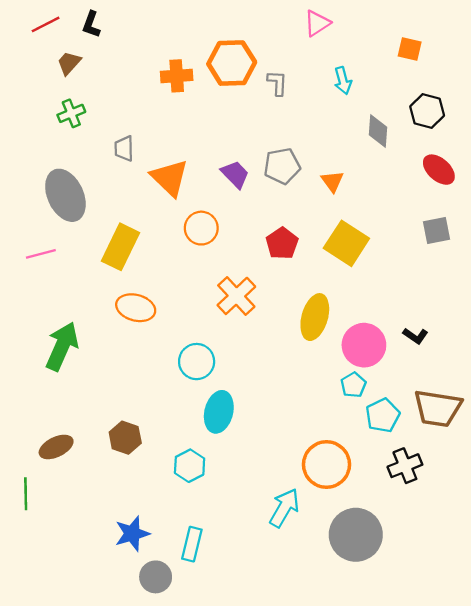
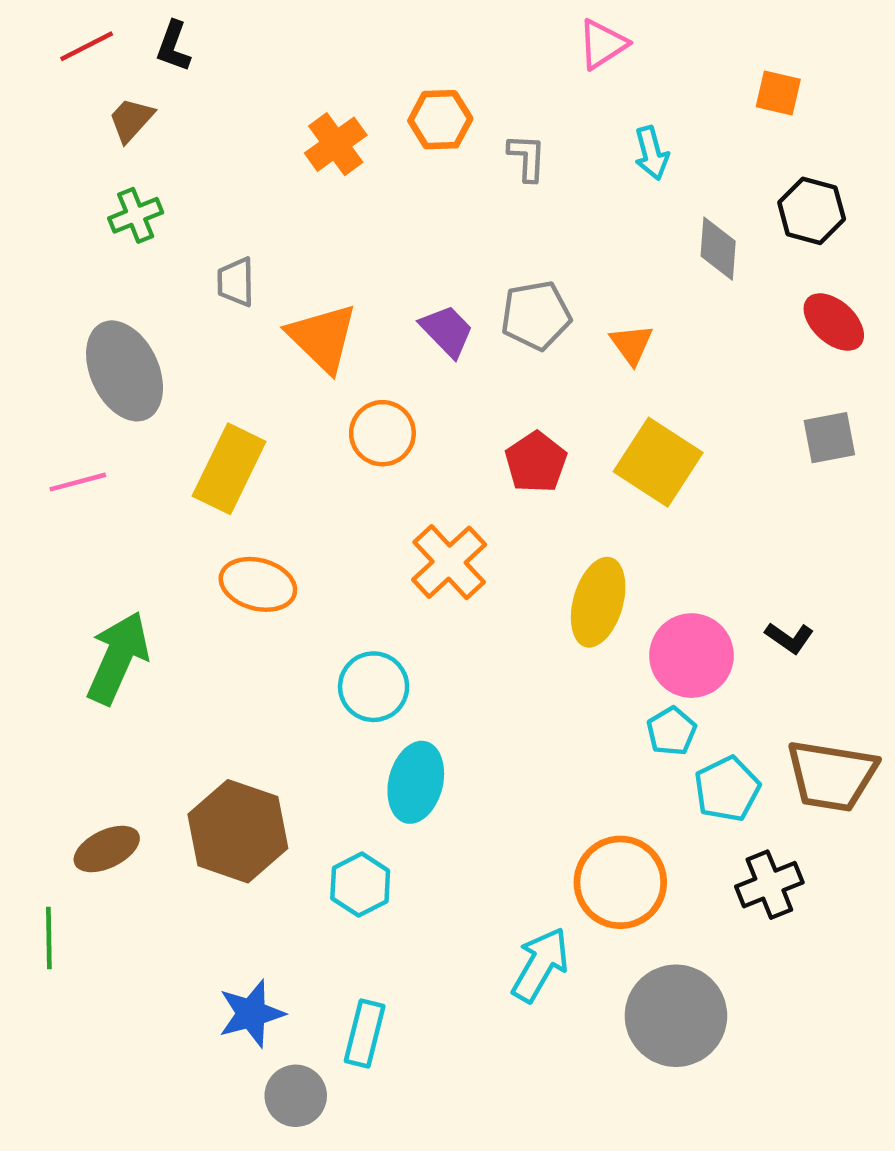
orange hexagon: (232, 63) -> (440, 120), size x0.7
orange cross: (177, 76) -> (336, 144), turned -32
brown hexagon: (125, 438) -> (238, 831), size x1.6

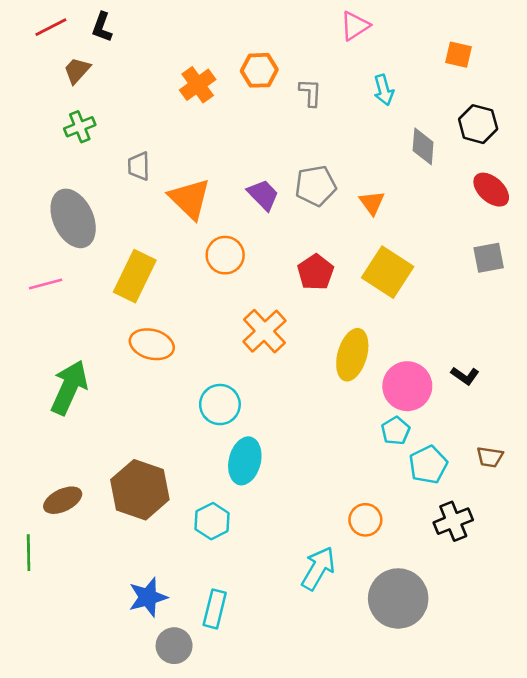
brown trapezoid: (832, 776) -> (490, 457), size x0.5
orange circle: (620, 882) -> (365, 520), size x0.6

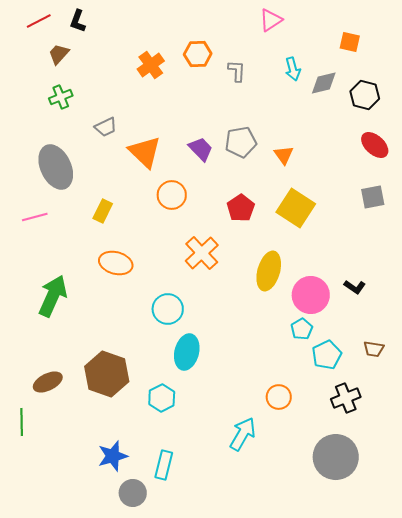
gray diamond: (423, 146) -> (324, 83), moved, turned 72
gray trapezoid: (139, 166) -> (106, 127), turned -115
yellow rectangle: (135, 276) -> (103, 211), size x0.6
gray circle: (398, 598) -> (336, 457), moved

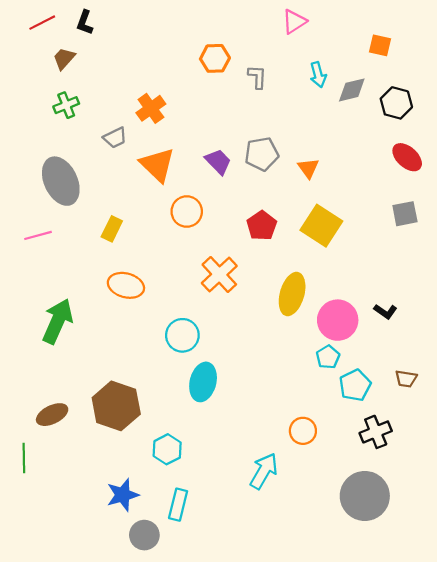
orange cross: (151, 65) -> (151, 108), moved
cyan hexagon: (162, 398) -> (167, 449), moved

